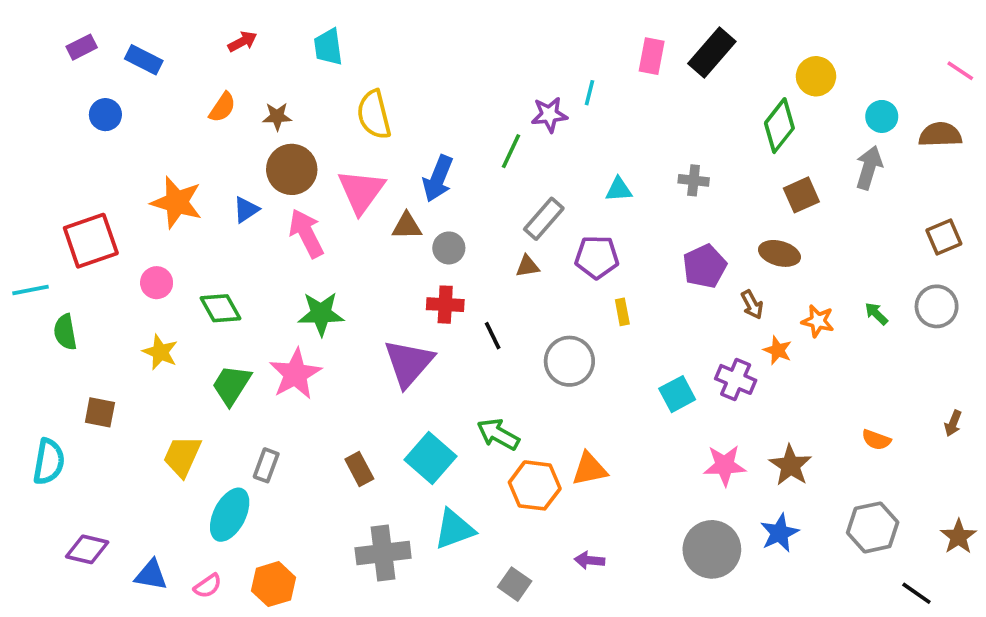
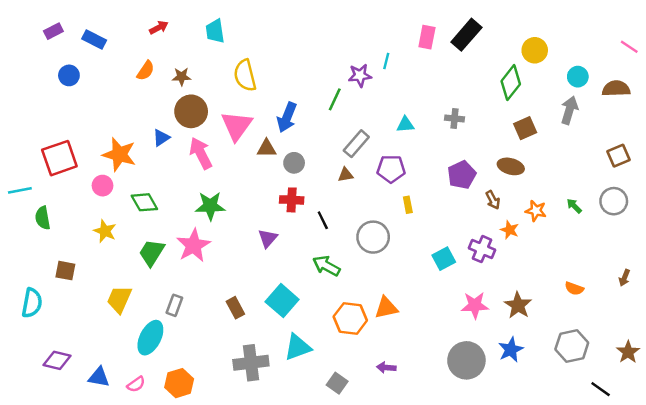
orange star: (177, 202) -> (119, 154), moved
purple triangle: (409, 363) -> (268, 238), size x0.6
green arrow: (498, 434) -> (326, 266), moved

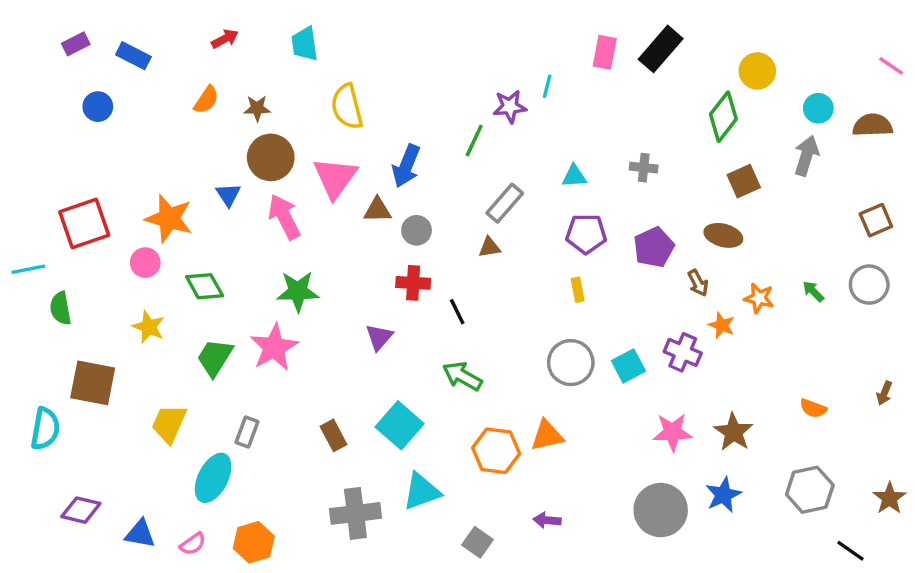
blue triangle: (161, 138) -> (228, 195), turned -30
purple pentagon: (391, 169) -> (586, 234), moved
gray circle: (373, 237) -> (571, 363), moved
brown square: (65, 271) -> (93, 383), size x1.6

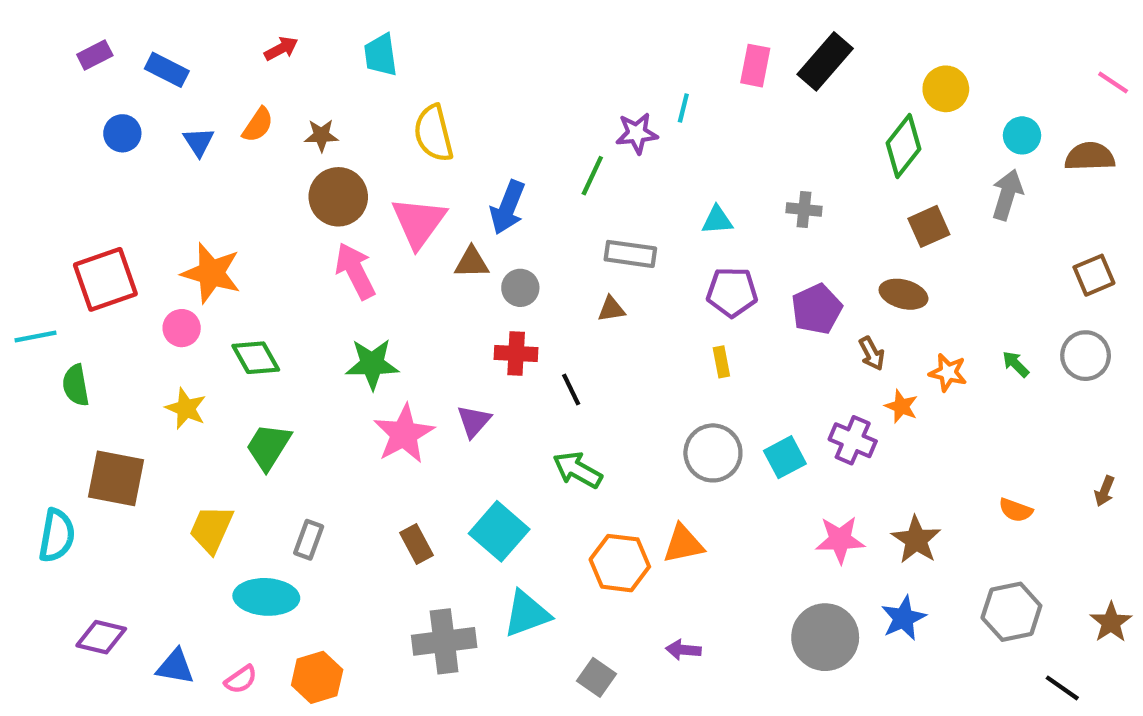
blue triangle: (228, 195) -> (199, 142), moved
gray rectangle: (505, 203) -> (630, 254), turned 57
pink star: (274, 347) -> (404, 434), moved
cyan ellipse: (213, 478) -> (266, 597), turned 66

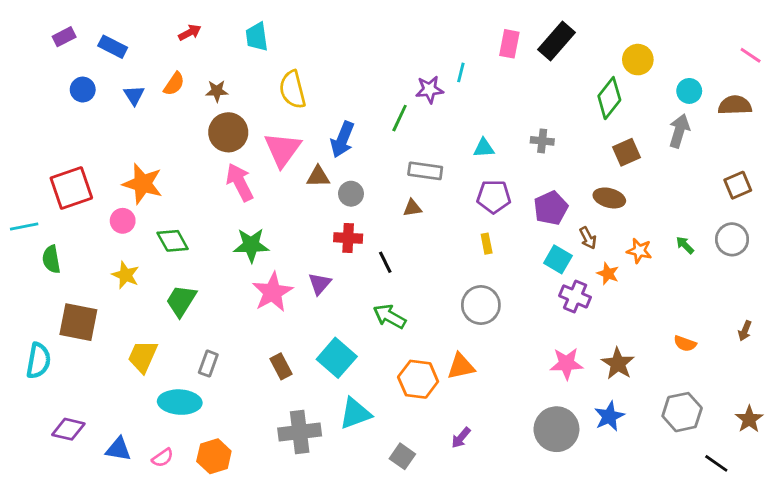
cyan square: (785, 457) -> (558, 259), moved, turned -32
purple arrow: (683, 650) -> (461, 438), turned -55

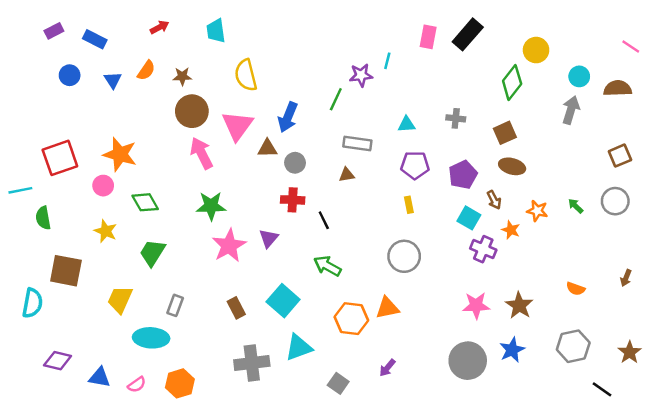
brown square: (626, 152) -> (505, 133), moved

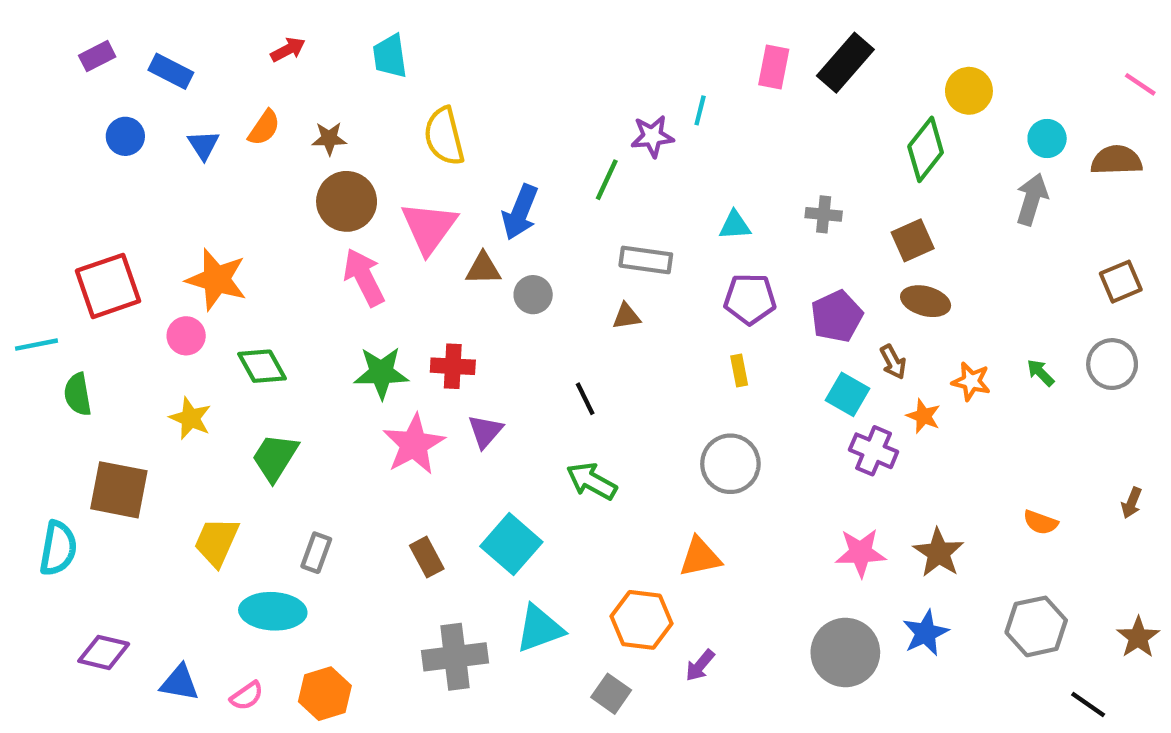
red cross: (293, 200) -> (453, 366), moved
orange hexagon: (351, 319) -> (641, 620), moved

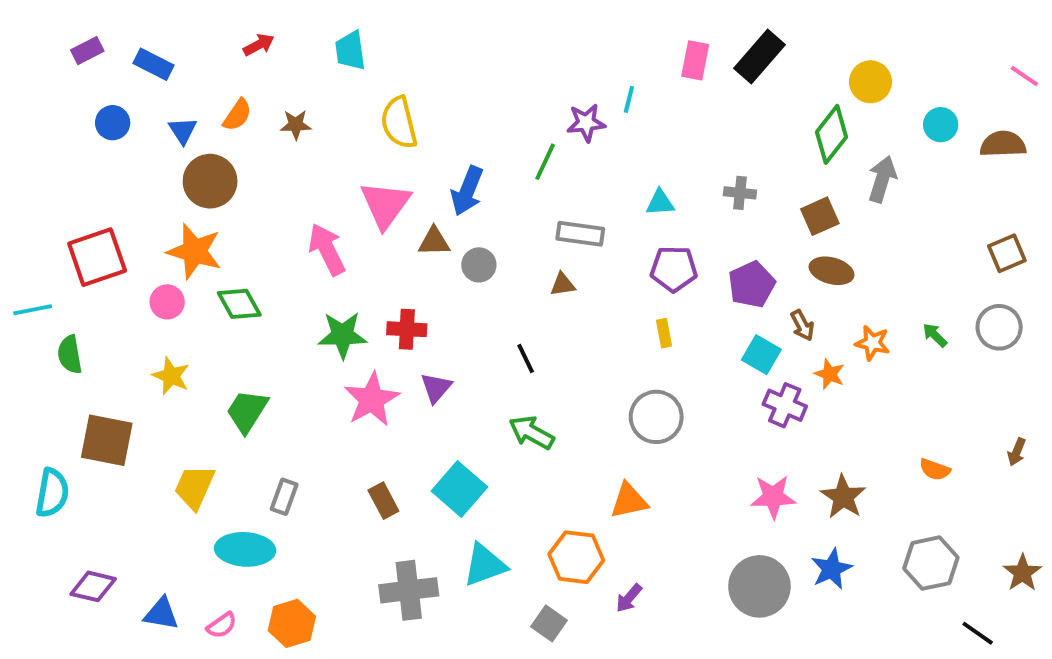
gray arrow: (1032, 199) -> (882, 179), moved
brown circle: (347, 201) -> (210, 181), moved
green diamond: (262, 366) -> (239, 304), moved

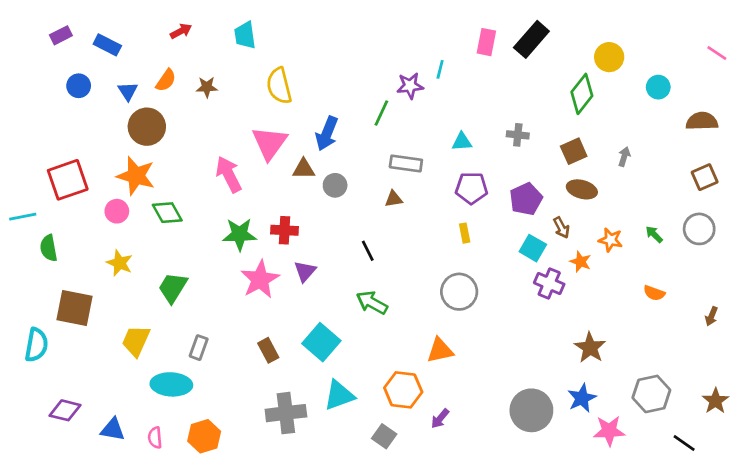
brown semicircle: (1003, 144) -> (702, 121), moved
gray arrow: (882, 179) -> (624, 157), moved, size x0.6
orange semicircle: (935, 470) -> (654, 293), moved
pink star: (773, 497) -> (609, 431), moved
pink semicircle: (222, 625) -> (155, 438), turned 120

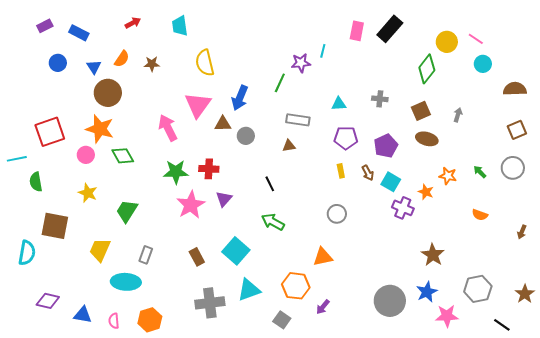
pink line: (717, 53) -> (476, 39), moved
brown arrow: (561, 228) -> (368, 173), moved
gray circle: (459, 292) -> (337, 214), size x0.7

